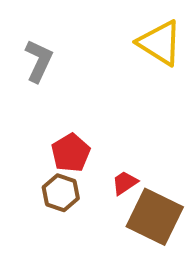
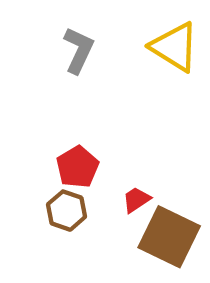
gray L-shape: (39, 61) -> (79, 50), moved

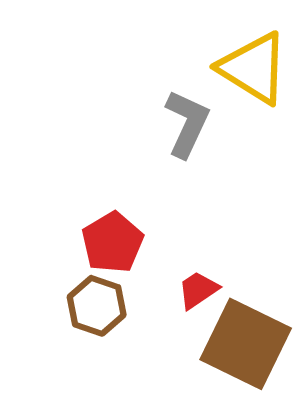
gray L-shape: (79, 50) -> (187, 124), moved

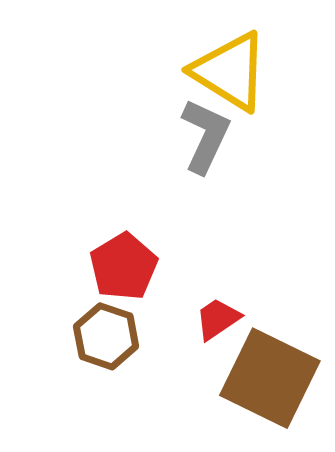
yellow triangle: (254, 68) -> (230, 71), moved

